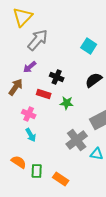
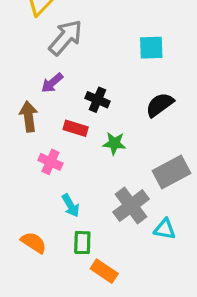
cyan square: (89, 46) -> (151, 48), turned -35
brown arrow: (16, 87) -> (29, 116), turned -42
cyan arrow: (31, 135) -> (71, 206), moved
green rectangle: (37, 171) -> (82, 243), moved

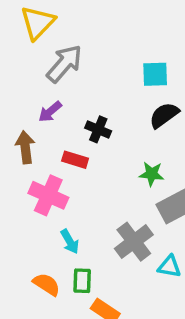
black semicircle: (160, 105) -> (164, 115), moved
green star: (114, 143) -> (152, 174), moved
pink cross: (50, 162) -> (48, 195), size x1.5
orange semicircle: (34, 243) -> (47, 284), moved

